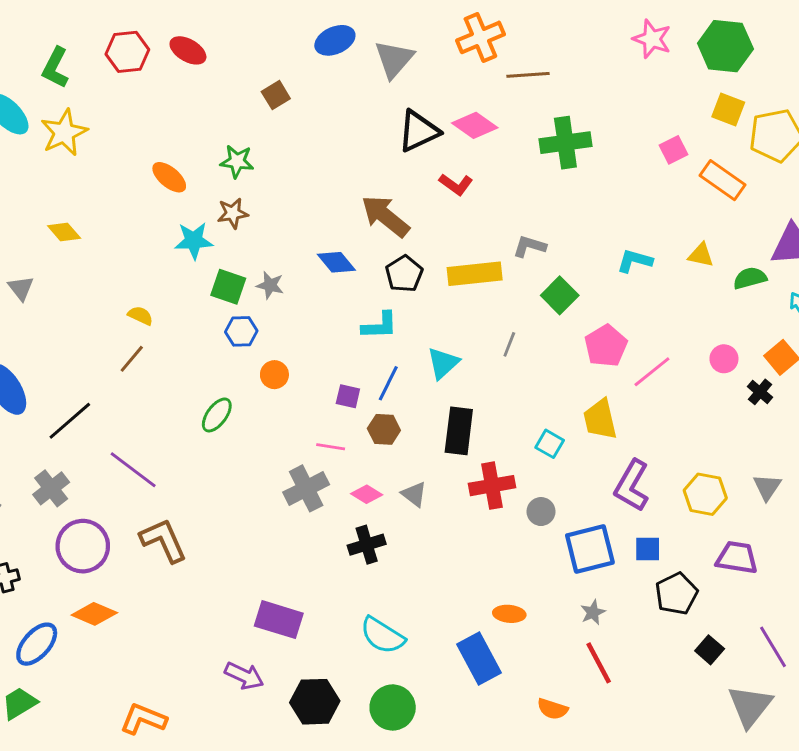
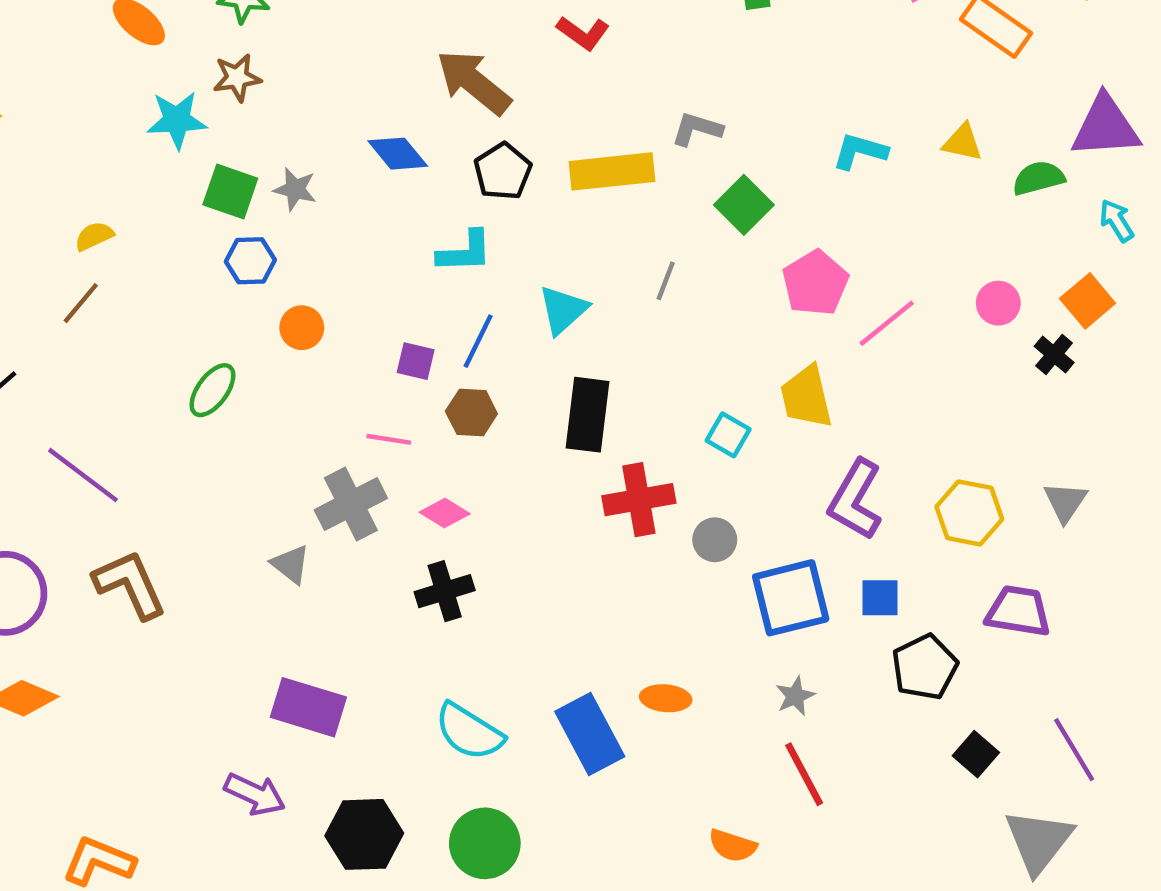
yellow semicircle: (140, 316) -> (94, 236), turned -50
gray triangle: (414, 494) -> (291, 564), moved
blue rectangle: (479, 658) -> (590, 734), moved

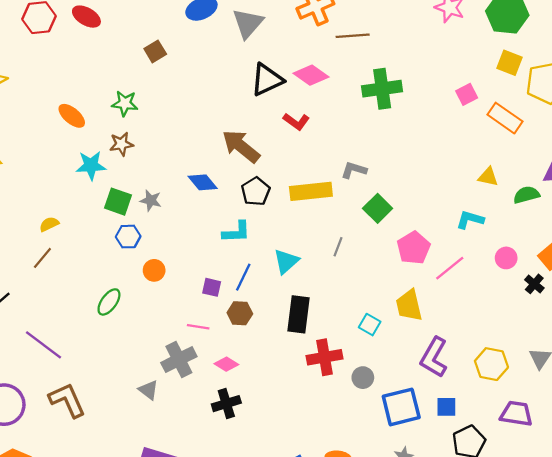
cyan L-shape: (860, 151) -> (470, 220), moved

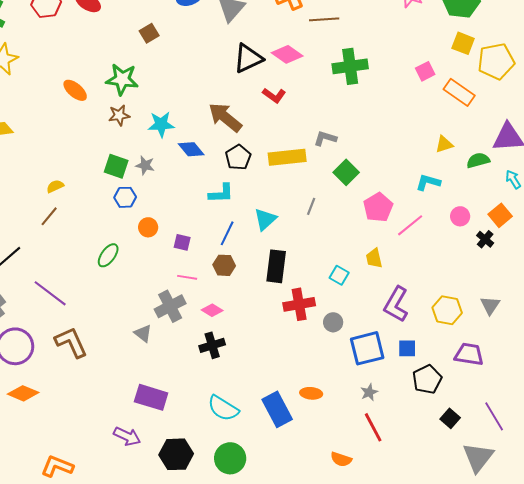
green star: (125, 103) -> (122, 79), size x1.4
cyan star: (91, 165) -> (161, 124), moved
yellow triangle: (488, 177) -> (444, 144), turned -30
purple square: (212, 287) -> (182, 242), moved
yellow trapezoid: (409, 305) -> (374, 258), size x0.7

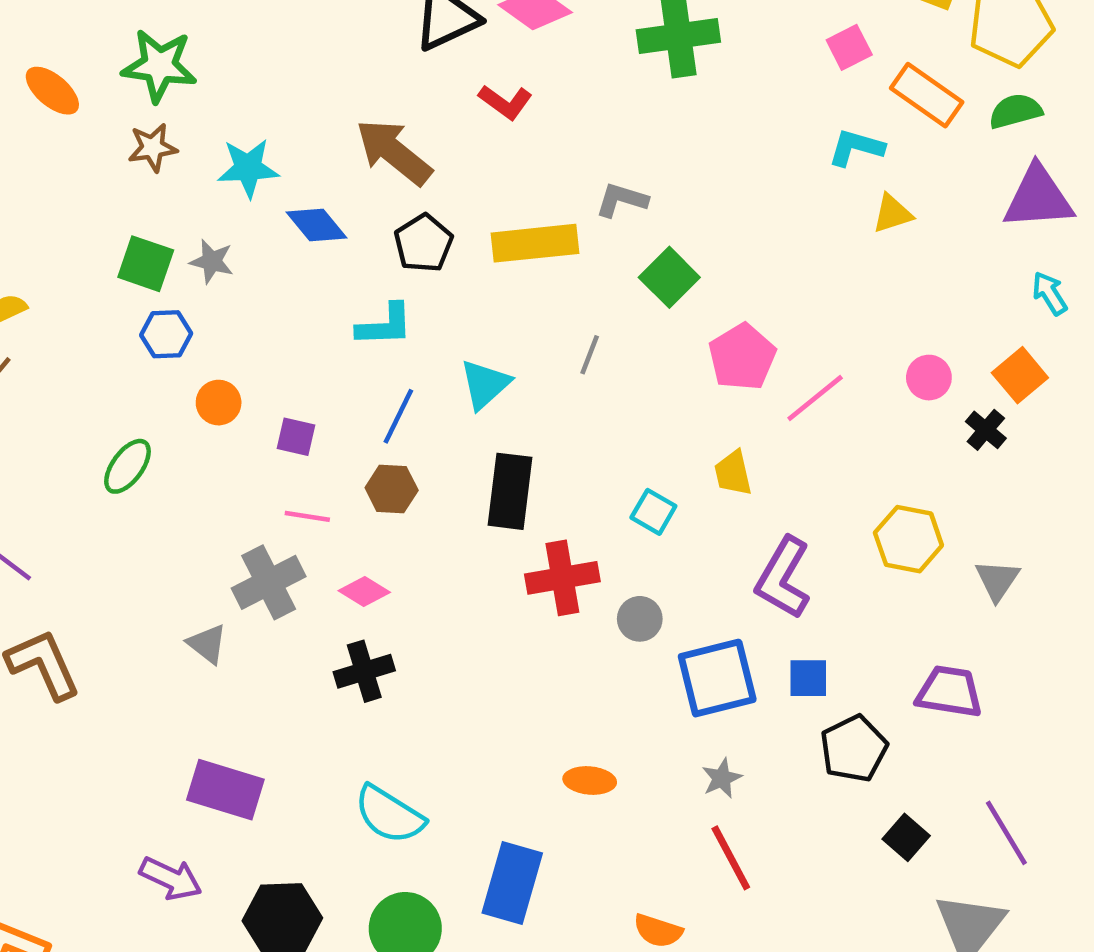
green semicircle: (478, 160) -> (1015, 111), moved
cyan L-shape: (428, 182) -> (856, 148), moved
yellow hexagon: (447, 310) -> (908, 539), moved
blue rectangle: (277, 409) -> (512, 883), moved, turned 44

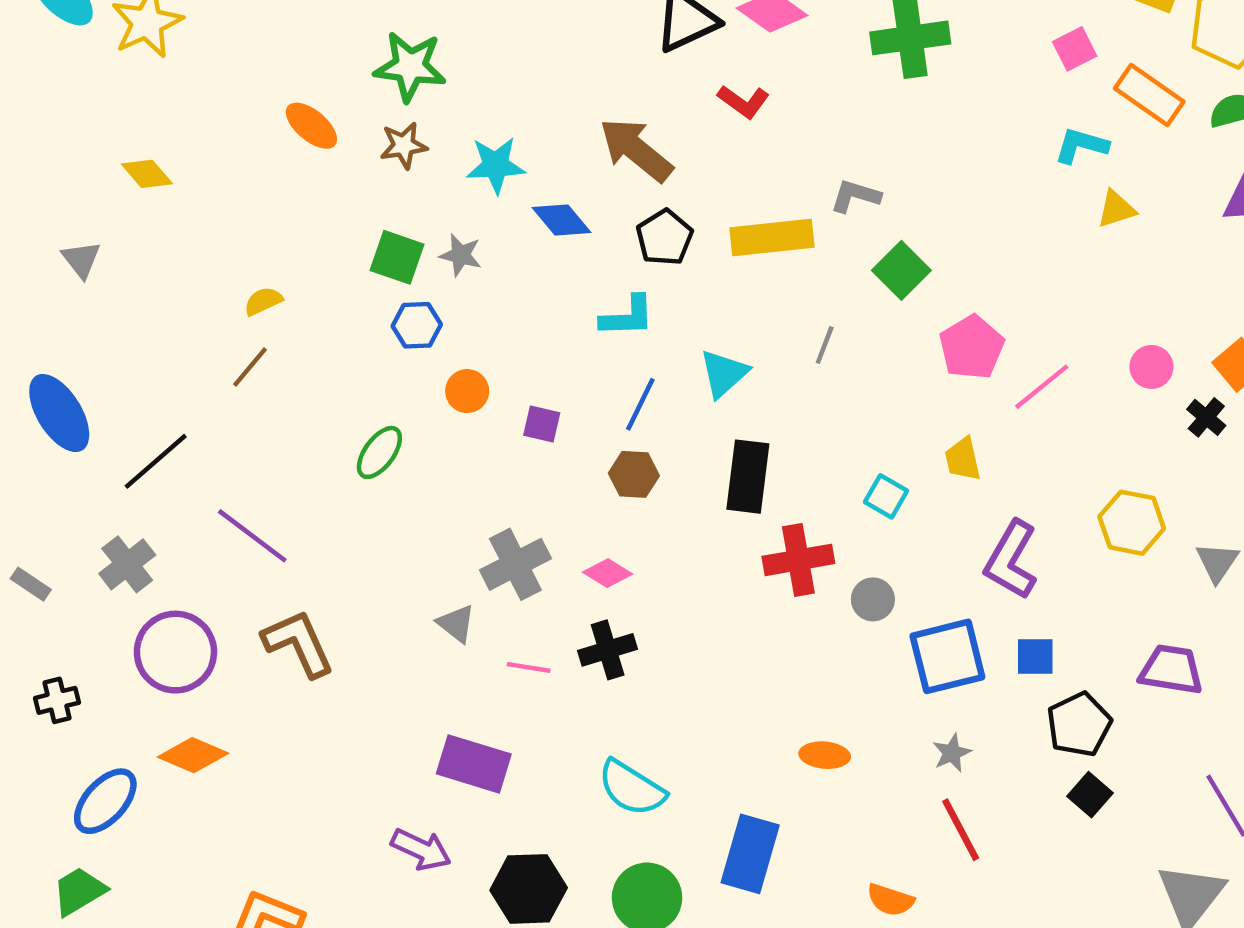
orange ellipse: (52, 91) -> (311, 126), moved
pink line: (307, 516) -> (529, 667), moved
black square: (906, 837) -> (1090, 795), moved

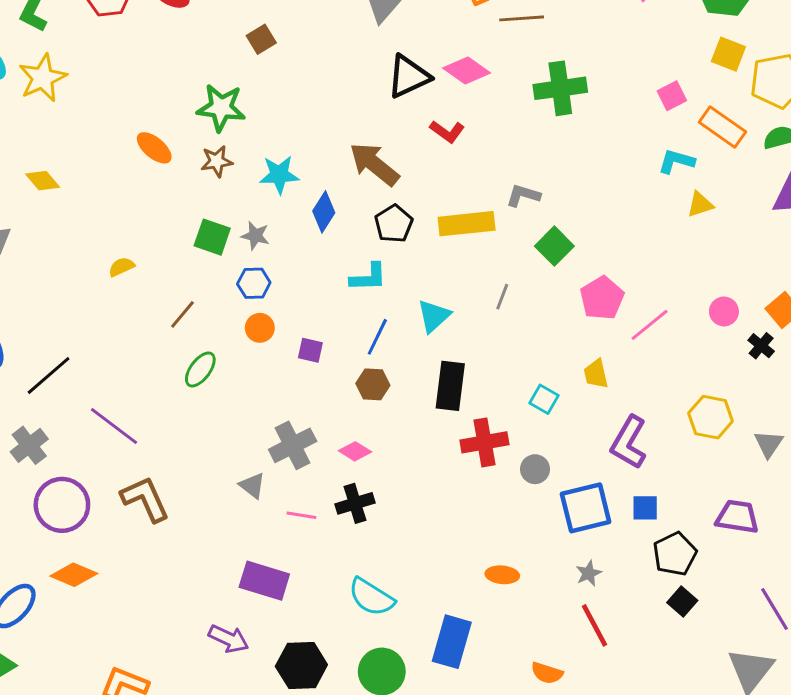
blue diamond: (561, 220) -> (324, 212), turned 72
blue hexagon: (417, 325) -> (254, 283), moved
brown line: (250, 367) -> (182, 314), moved

